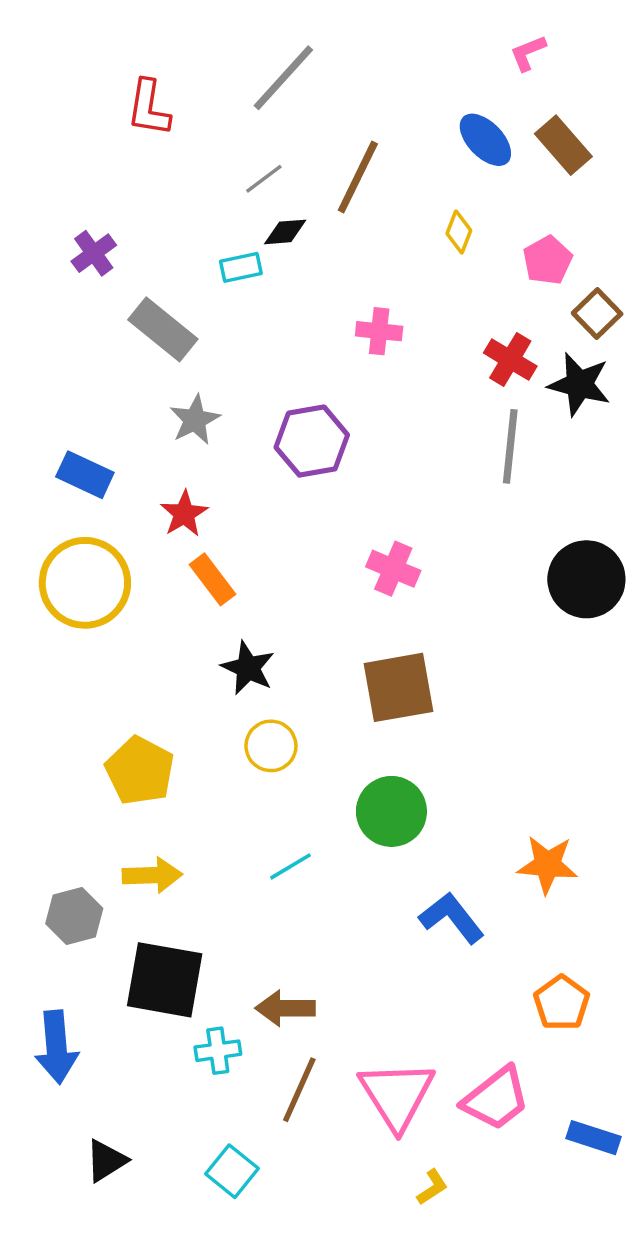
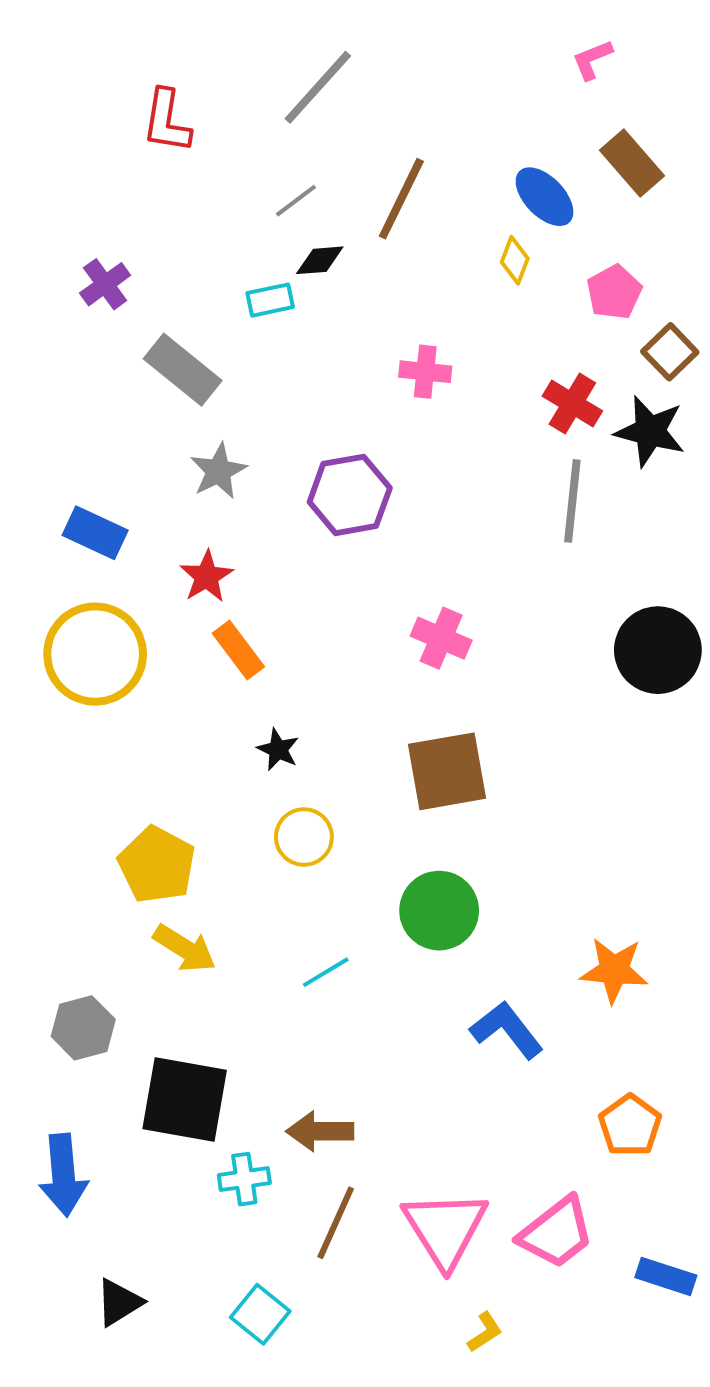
blue ellipse: (485, 140) -> (545, 197), moved
black star: (248, 668) -> (278, 749), size x0.7
yellow arrow: (152, 875) -> (185, 948), moved, turned 34

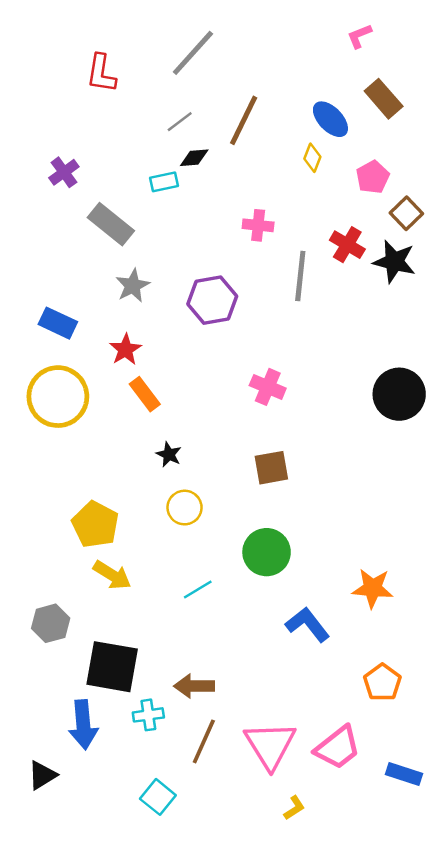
gray line: (572, 501) -> (300, 276), moved
brown square: (447, 771) -> (271, 468), size x0.7
blue arrow: (63, 1175) -> (83, 725), moved
black triangle: (119, 1302) -> (42, 775), moved

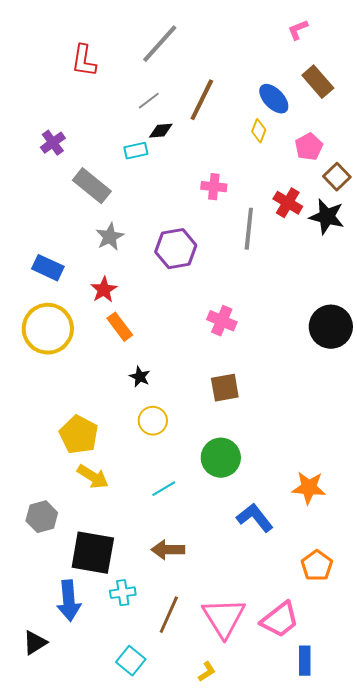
brown arrow: (194, 686) -> (168, 550), moved
blue rectangle: (404, 774) -> (305, 661), moved, turned 72
yellow L-shape: (294, 808) -> (207, 672), moved

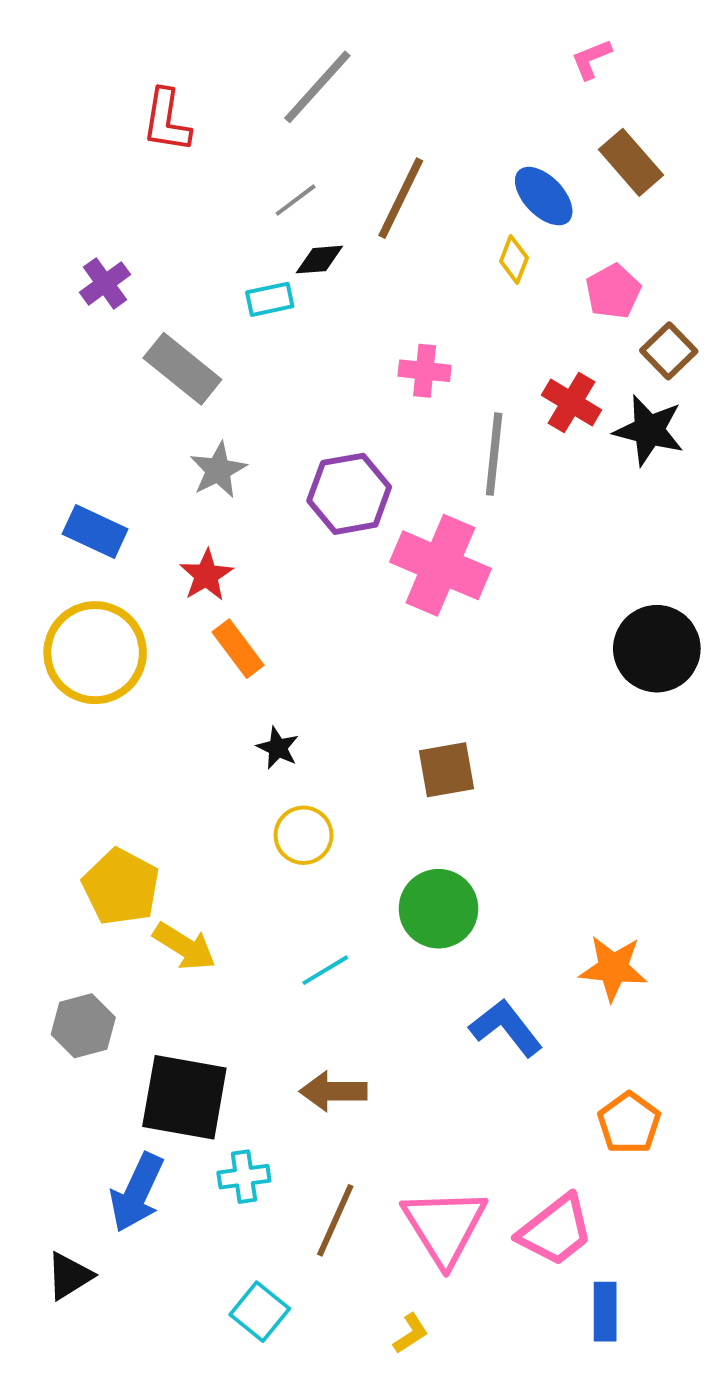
pink cross: (222, 321) -> (440, 565), moved, size x1.6
yellow pentagon: (79, 435) -> (121, 887), moved
blue arrow: (69, 601) -> (137, 1193), turned 30

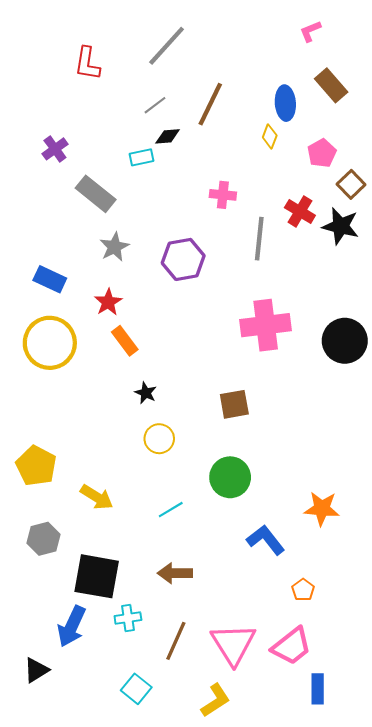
blue ellipse: (544, 196) -> (285, 103), turned 40
pink cross: (440, 565) -> (266, 325), moved, turned -30
yellow pentagon: (121, 887) -> (36, 466), moved
orange pentagon: (629, 1123) -> (303, 590), moved, size x0.7
yellow L-shape: (411, 1333) -> (216, 700), size x1.6

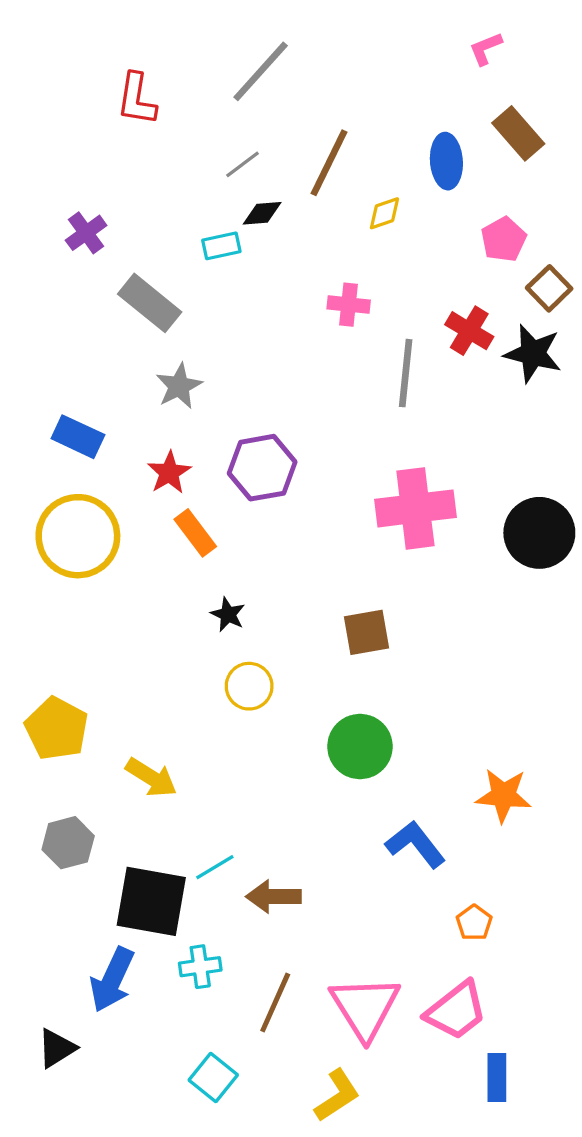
yellow diamond: (270, 136) -> (384, 213), moved, turned 50
purple hexagon: (183, 259) -> (262, 468), moved
cyan line: (171, 510) -> (215, 867), moved

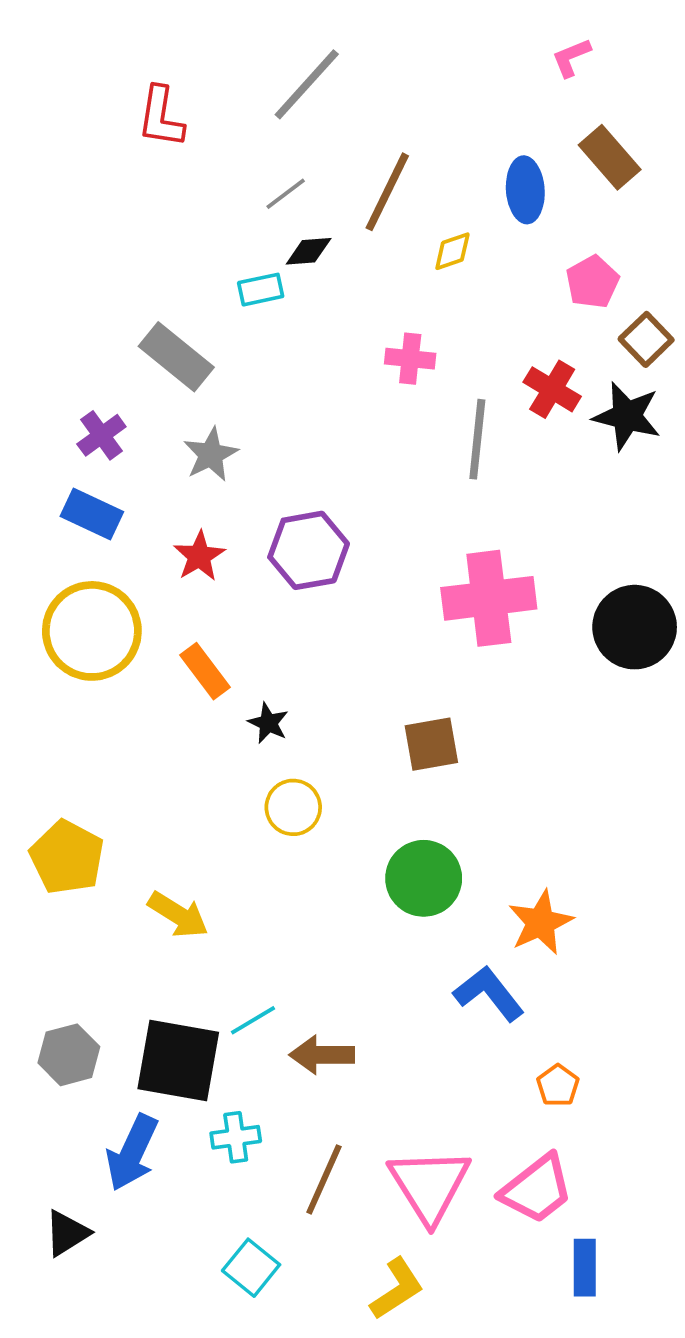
purple cross: (86, 233) -> (101, 435), moved
orange rectangle: (195, 533) -> (205, 671), moved
orange star: (503, 795) -> (541, 922), moved, turned -30
gray hexagon: (68, 843) -> (69, 1055), moved

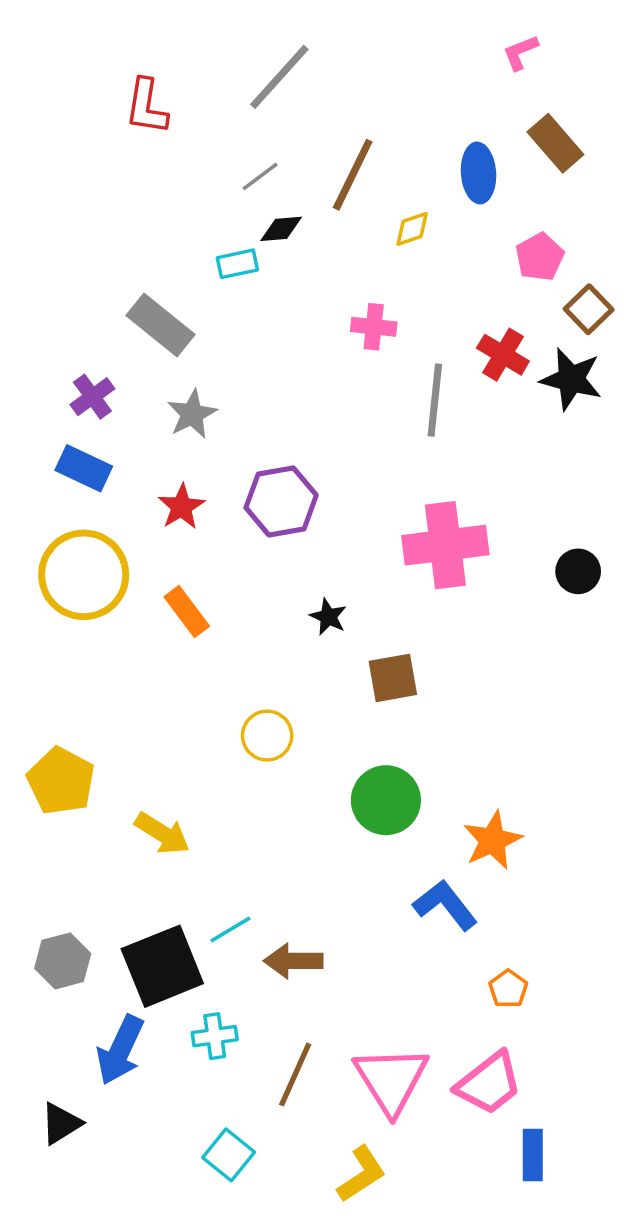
black circle: (635, 627) -> (578, 571), size x0.6
black star: (268, 723) -> (328, 617), moved
black square: (178, 1061) -> (162, 966), turned -32

